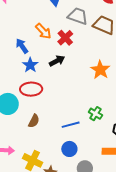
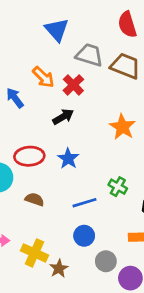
blue star: (30, 65) -> (68, 159), moved
brown semicircle: (34, 121) -> (35, 199), turned -96

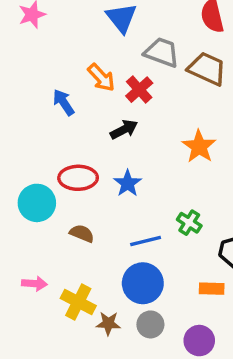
blue circle: (84, 236) -> (143, 283), size x1.5
gray circle: (106, 261) -> (150, 324), moved
brown star: (59, 268) -> (108, 323), turned 30

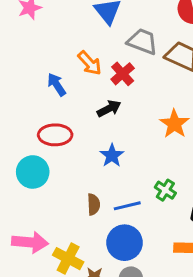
red ellipse: (78, 178) -> (55, 135), moved
brown semicircle: (82, 233) -> (94, 204), moved, turned 65
pink arrow: (34, 284) -> (30, 242), size x1.6

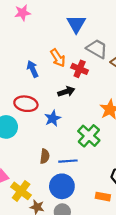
red cross: (123, 74) -> (80, 69), turned -35
blue star: (112, 156) -> (53, 118), moved
green cross: (165, 190) -> (89, 136), moved, size x1.5

